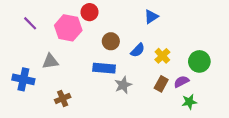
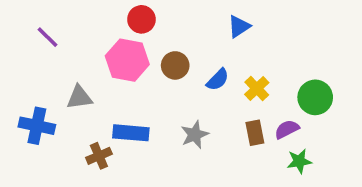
pink hexagon: (68, 28) -> (127, 60), moved
blue rectangle: (104, 68) -> (131, 133), moved
brown rectangle: (161, 84) -> (255, 133), turned -40

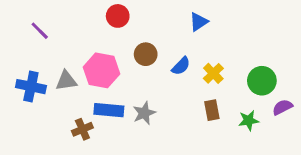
pink hexagon: (127, 60) -> (102, 70), moved
blue cross: (37, 126) -> (31, 87), moved
purple semicircle: (287, 129) -> (282, 107), moved
gray star: (195, 135) -> (144, 113), moved
green star: (299, 161) -> (249, 120), moved

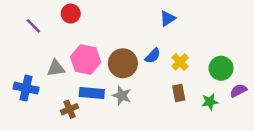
red circle: (118, 16) -> (71, 14), moved
brown circle: (146, 54) -> (123, 63), moved, size x1.5
blue cross: (31, 87) -> (26, 88), moved
gray star: (144, 113) -> (122, 96), turned -30

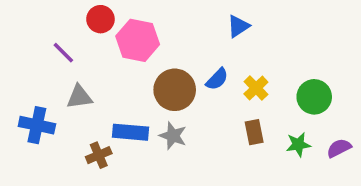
purple line: (33, 26) -> (63, 53), moved
pink hexagon: (86, 60) -> (138, 40), moved
purple semicircle: (238, 91) -> (339, 148), moved

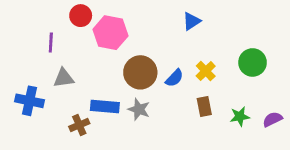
purple line: (63, 53) -> (51, 43), turned 48
blue semicircle: (217, 79) -> (174, 78), moved
green circle: (314, 97) -> (253, 62), moved

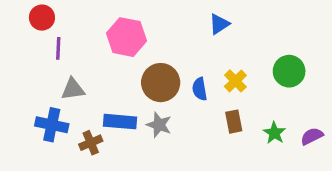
red circle: (81, 16) -> (42, 18), moved
blue semicircle: (174, 78) -> (200, 89), turned 126
blue cross: (30, 101) -> (52, 125), moved
green star: (240, 116) -> (274, 133), turned -30

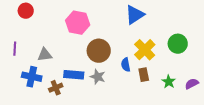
blue triangle: (219, 24) -> (135, 15), size x1.5
purple line: (58, 48) -> (15, 49), moved
yellow cross: (235, 81) -> (145, 50), size x1.5
blue semicircle: (200, 89) -> (126, 65), moved

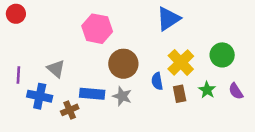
red circle: (26, 11) -> (16, 14), moved
purple line: (15, 49) -> (18, 75), moved
gray triangle: (45, 55) -> (56, 69), turned 49
green star: (169, 82) -> (207, 90), moved
purple semicircle: (192, 84) -> (236, 91), moved, turned -96

